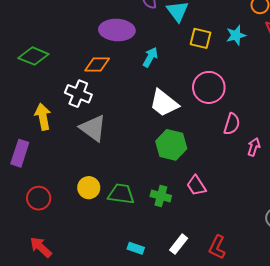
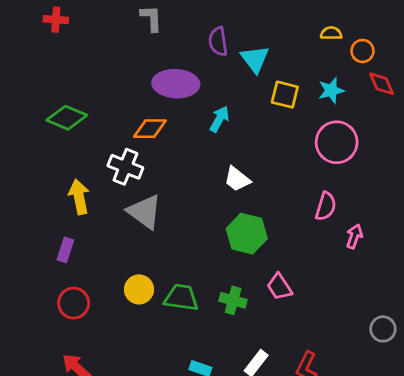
pink circle: (209, 87) -> (337, 142), moved
white trapezoid: (164, 103) -> (237, 179), size x0.7
purple rectangle: (20, 153) -> (65, 250), moved, size x0.7

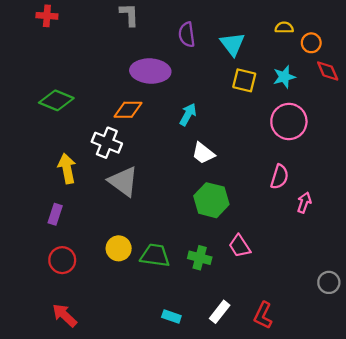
cyan triangle: (255, 59) -> (233, 44), moved
cyan arrow: (219, 119) -> (188, 114), moved

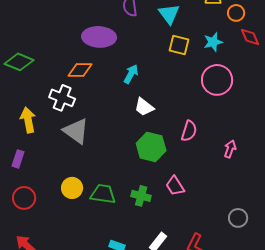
pink semicircle: (280, 177) -> (189, 131), moved
gray circle: (329, 282) -> (238, 218), moved

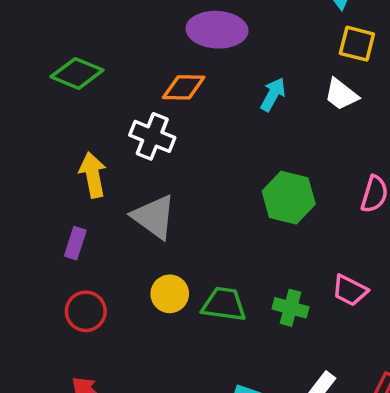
white trapezoid: (144, 107) -> (341, 94), moved
gray triangle: (76, 131) -> (154, 217), moved
green hexagon: (151, 147) -> (289, 198), moved
pink trapezoid: (175, 186) -> (350, 290), turned -30

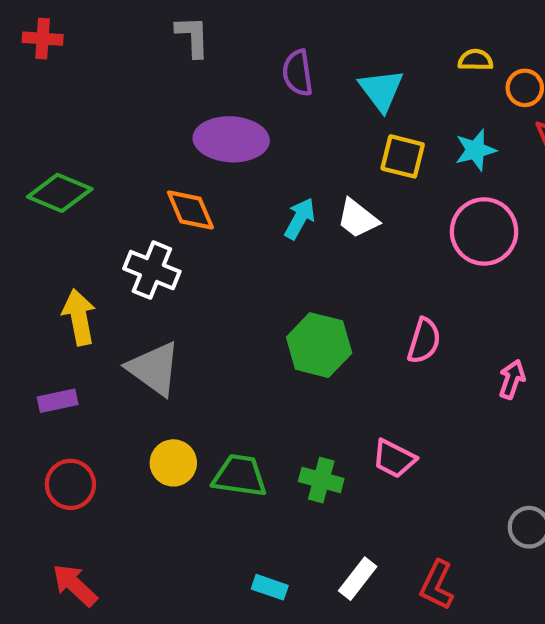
orange diamond: (184, 87) -> (190, 210), turned 66
white trapezoid: (341, 94) -> (358, 219), moved
purple rectangle: (75, 243) -> (58, 401), turned 60

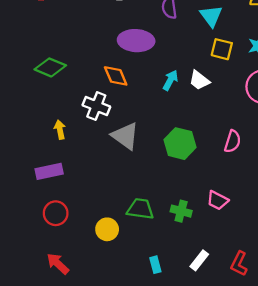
yellow arrow: (79, 317) -> (60, 130), size x0.7
gray triangle: (154, 369) -> (125, 136), moved
purple rectangle: (58, 401) -> (49, 171), size x1.4
yellow circle: (173, 463) -> (107, 229), moved
cyan rectangle: (270, 587) -> (155, 265), turned 56

